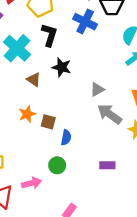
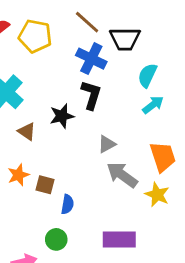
black L-shape: (49, 35) -> (91, 95), moved
black star: (62, 67) -> (62, 116), turned -30
purple rectangle: (107, 165) -> (119, 239), size x1.6

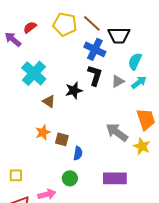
yellow pentagon: (35, 36) -> (65, 24), moved
gray triangle: (107, 144) -> (118, 81), moved

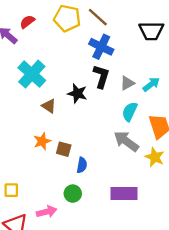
black trapezoid: (119, 35) -> (151, 31), moved
cyan semicircle: (135, 61) -> (130, 112), moved
black star: (74, 90) -> (77, 93), turned 30

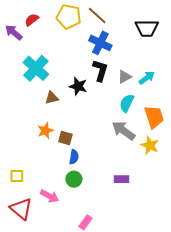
brown triangle: (49, 106) -> (52, 98), turned -48
blue semicircle: (82, 165) -> (74, 157), moved
purple rectangle: (124, 194) -> (121, 179), size x0.6
pink arrow: (47, 212) -> (50, 196), turned 42

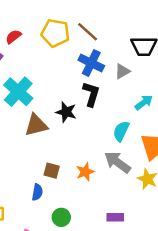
gray triangle: (125, 77) -> (122, 71), moved
brown triangle: (52, 98) -> (36, 125), size x1.5
orange star: (45, 131) -> (85, 172), moved
blue semicircle: (74, 157) -> (37, 192), moved

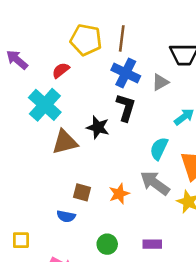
brown line: (88, 32) -> (122, 38), turned 55
red semicircle: (13, 37) -> (61, 70), moved
blue semicircle: (37, 192) -> (66, 216), turned 91
green circle: (61, 217) -> (107, 244), moved

